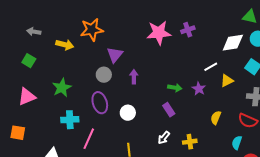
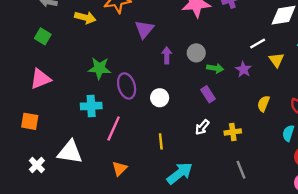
gray circle: (104, 75) -> (196, 53), moved
yellow triangle: (227, 81) -> (276, 60), turned -40
green star: (62, 88) -> (99, 68), moved, turned 30

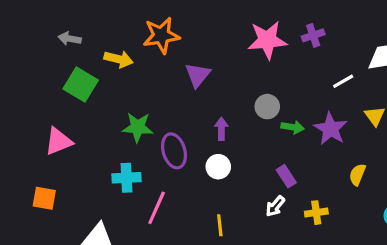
green square: (43, 36) -> (81, 84), moved, size x1.5
white line: (258, 43) -> (343, 81), moved
purple arrow: (167, 55) -> (221, 129), moved
purple star: (243, 69) -> (331, 129), size x1.5
purple rectangle: (208, 94) -> (286, 176), moved

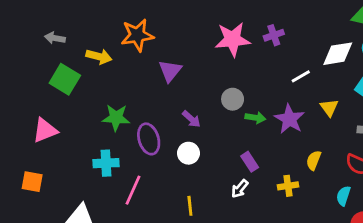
purple arrow: (221, 129) -> (191, 119), turned 132
yellow cross: (316, 213) -> (288, 186), moved

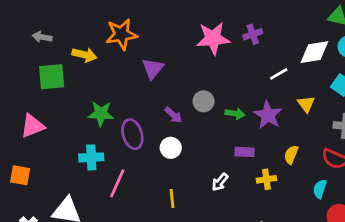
green square: (65, 79) -> (52, 77), turned -36
gray circle: (233, 99) -> (204, 101), moved
purple rectangle: (250, 162) -> (245, 152), moved, turned -54

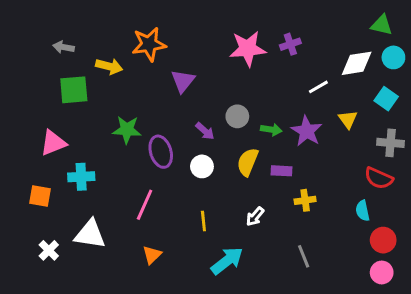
yellow semicircle: (291, 155) -> (248, 162), moved, size x1.4
cyan cross: (91, 157) -> (81, 177), moved
white arrow: (220, 182) -> (255, 217), moved
cyan semicircle: (320, 189) -> (363, 211), turned -30

